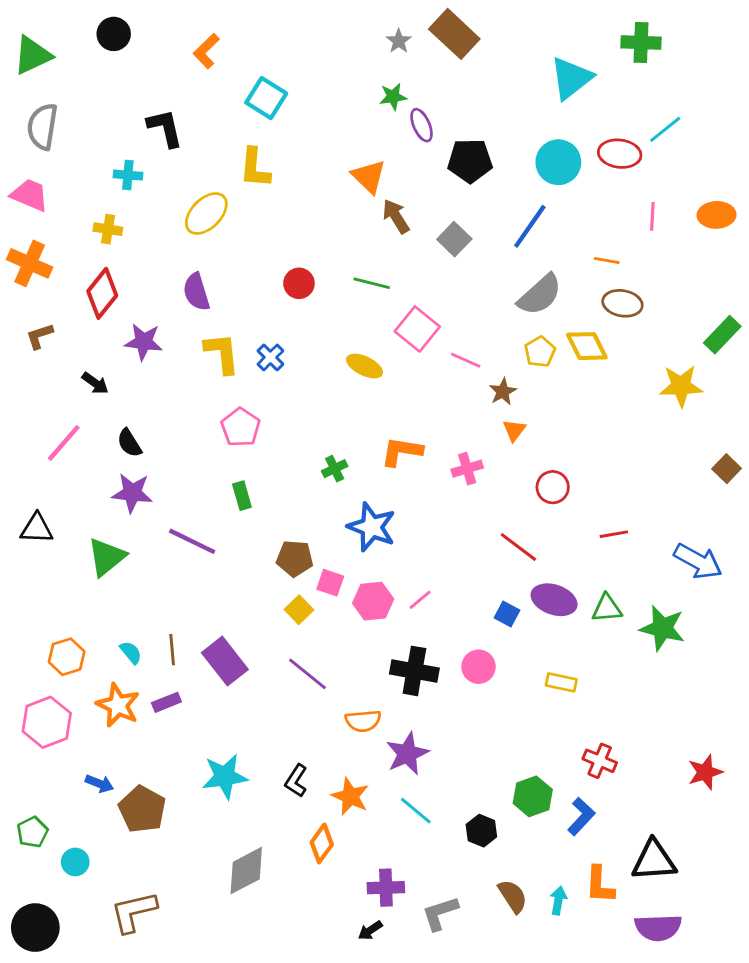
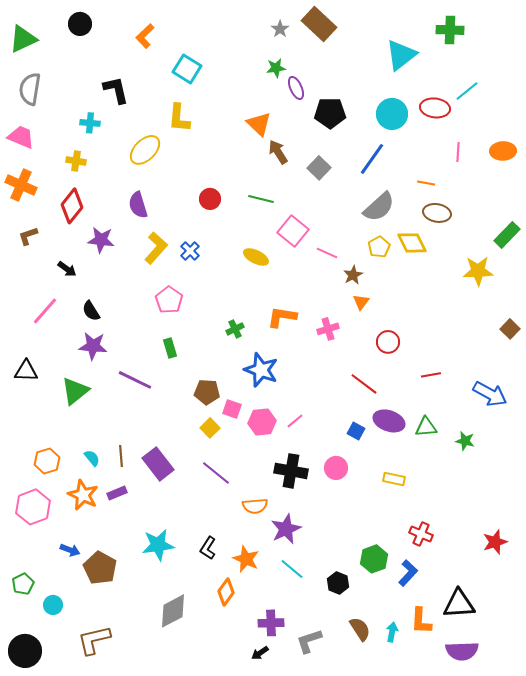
yellow L-shape: (222, 353) -> (156, 248), turned 48
green star: (662, 628) -> (465, 441), size x0.6

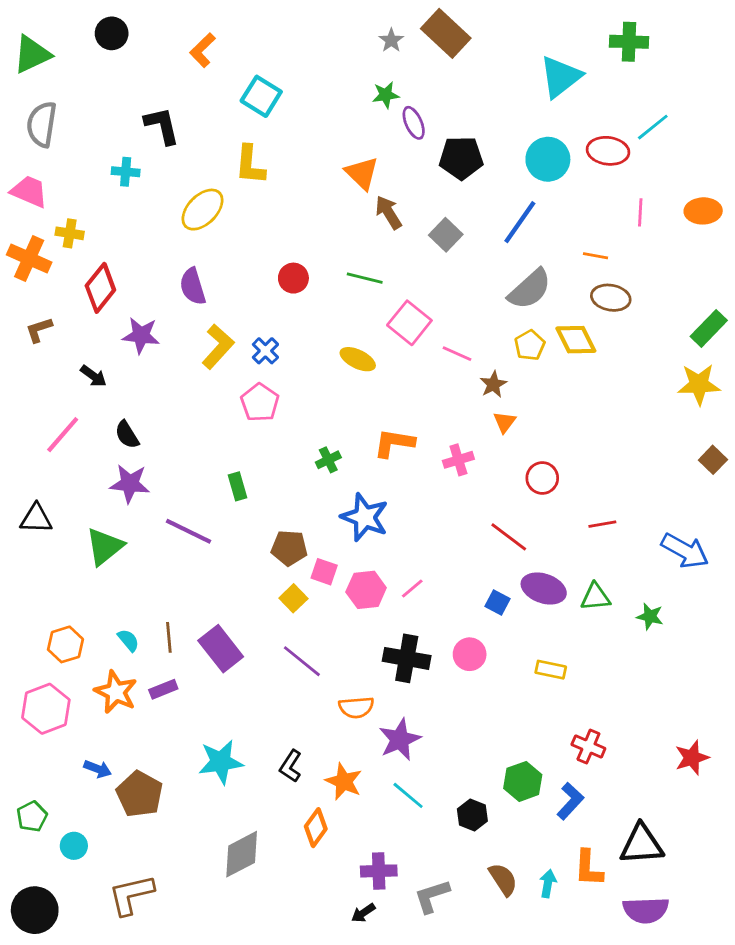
yellow cross: (76, 161) -> (70, 233), moved
yellow star: (478, 271) -> (699, 384), moved
pink pentagon: (169, 300) -> (260, 403), moved

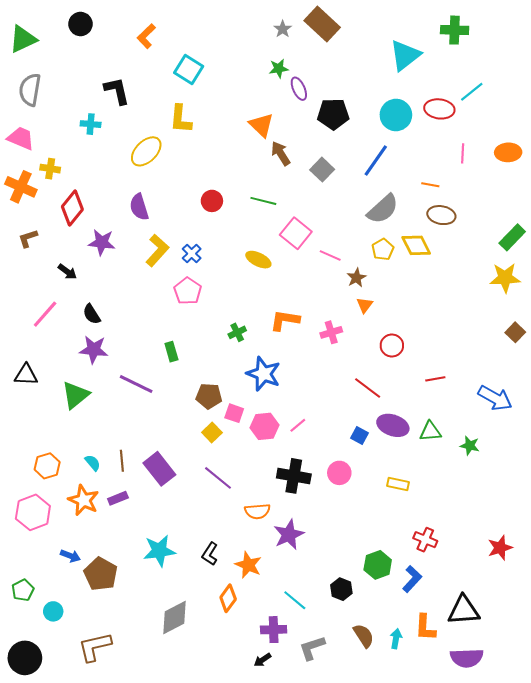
cyan line: (408, 795) -> (295, 600), moved

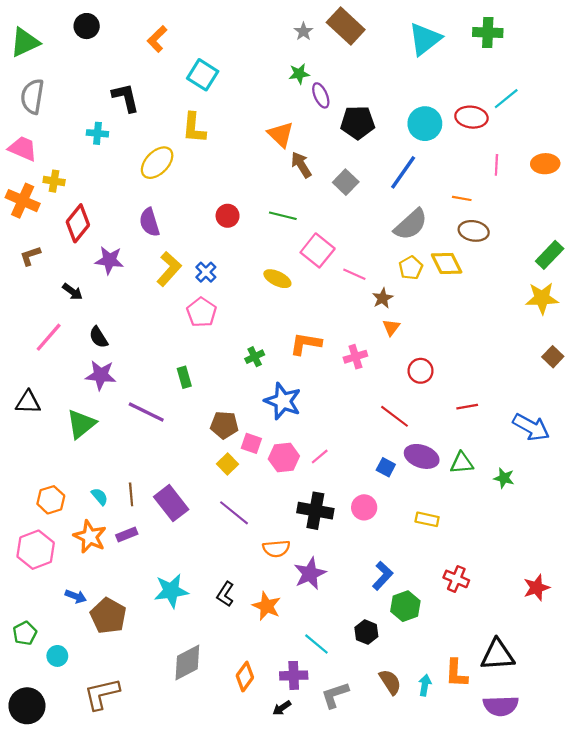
cyan triangle: (405, 55) -> (425, 39), moved
blue L-shape: (412, 579) -> (383, 576), moved
orange diamond: (228, 598) -> (245, 677), moved

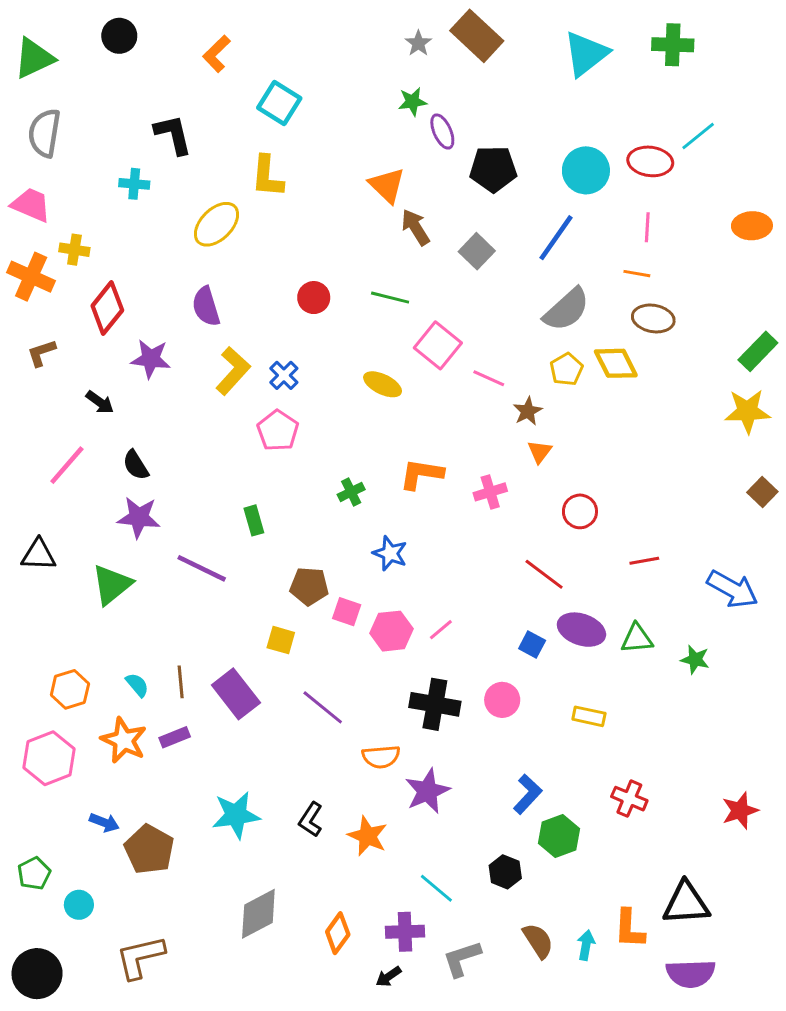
pink line: (496, 165) -> (647, 227), moved
blue star: (283, 401) -> (390, 553), size x0.7
yellow square: (228, 464) -> (281, 640), moved, turned -30

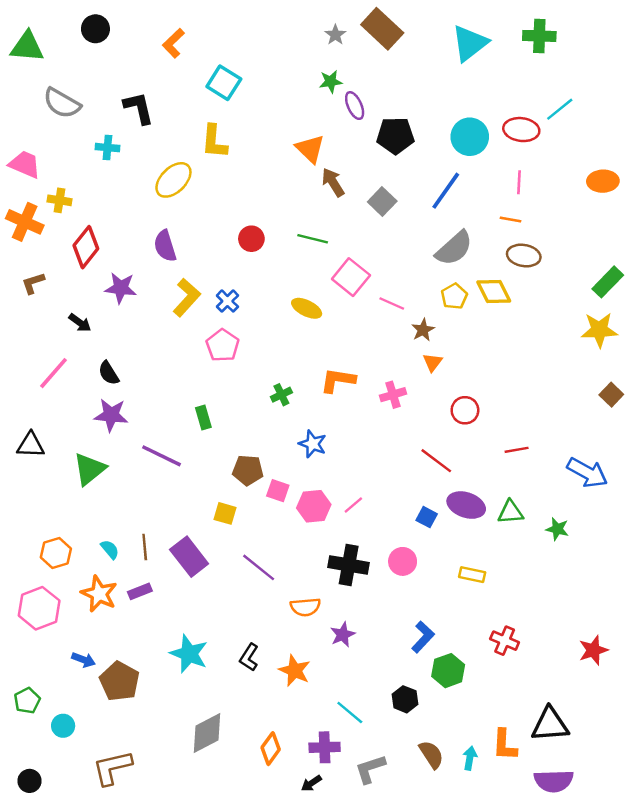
green triangle: (34, 58) -> (27, 47), turned 30
gray semicircle: (45, 133) -> (62, 103), moved, turned -69
purple star: (427, 791) -> (343, 635), size x0.7
cyan star: (236, 815) -> (189, 654), turned 30
black circle: (37, 974) -> (29, 781), size x0.6

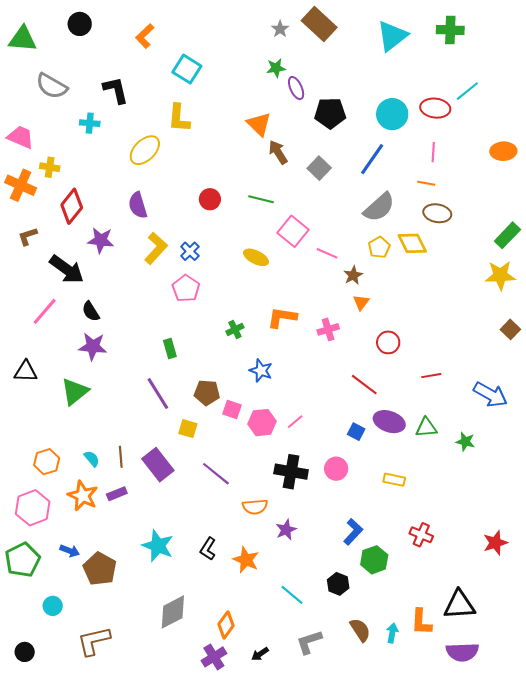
black arrow: (80, 323) -> (67, 269), size x1.8
purple line: (161, 456) -> (158, 394), moved, turned 32
green pentagon: (27, 701) -> (23, 560), moved, size x1.6
purple cross: (325, 747) -> (214, 657), moved, turned -30

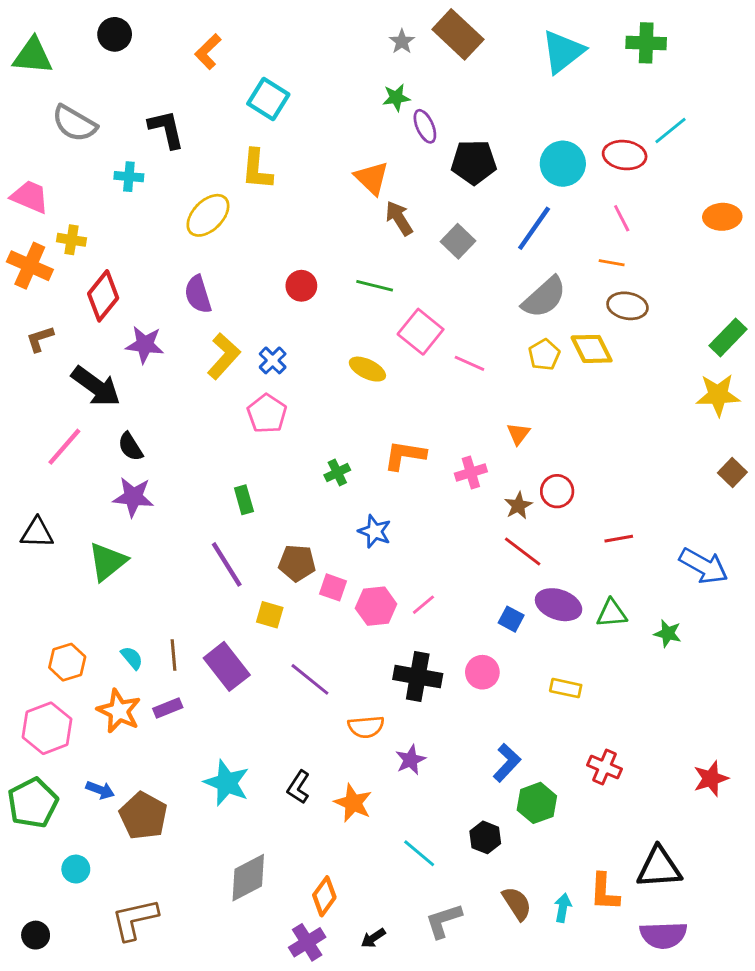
pink line: (433, 152) -> (622, 218), turned -30
brown star: (353, 275) -> (518, 506), moved

